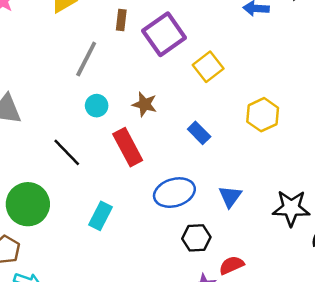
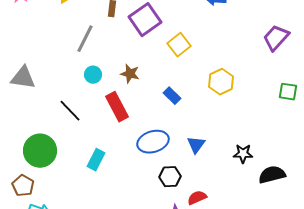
black star: (291, 208) -> (243, 154), size x0.7

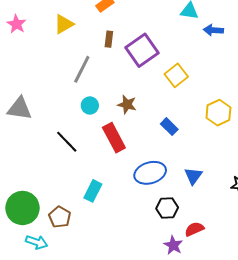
green circle: (40, 151) -> (22, 208), moved
brown pentagon: (23, 186) -> (60, 217), moved

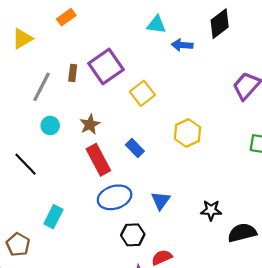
brown rectangle: (109, 39) -> (73, 73), moved
brown star: (127, 104) -> (90, 124), turned 30
red rectangle: (114, 138) -> (98, 160), moved

